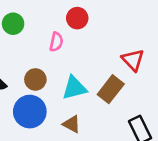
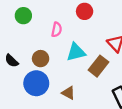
red circle: (77, 18) -> (85, 11), moved
cyan triangle: (74, 88) -> (76, 52), moved

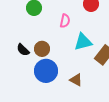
brown circle: (41, 59) -> (42, 49), moved

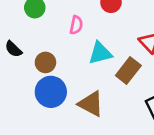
black semicircle: (23, 50) -> (13, 49), moved
brown triangle: (76, 80) -> (91, 104), size x1.5

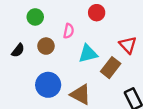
black semicircle: (13, 49) -> (18, 50), turned -96
brown circle: (45, 62) -> (46, 46), moved

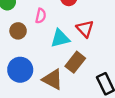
red triangle: (128, 45) -> (85, 29), moved
brown rectangle: (111, 68) -> (75, 62), moved

